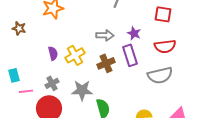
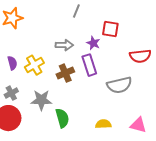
red square: (163, 14) -> (110, 29), moved
red semicircle: (165, 46) -> (140, 56), moved

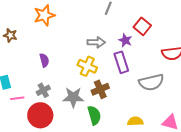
red square: (110, 29) -> (142, 26), turned 30
yellow cross: (34, 65) -> (87, 66), moved, turned -36
brown cross: (65, 73) -> (100, 89), moved

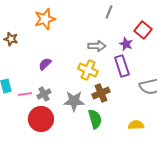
purple semicircle: (44, 60) -> (45, 64), turned -120
pink line: (17, 98) -> (25, 94), moved

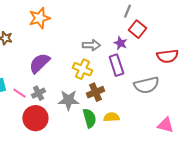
gray line: (109, 12) -> (127, 11), moved
purple semicircle: (45, 64) -> (39, 63), size x1.6
pink line: (25, 94) -> (19, 93), turned 40
yellow semicircle: (136, 125) -> (111, 117), moved

